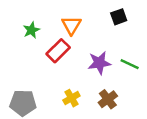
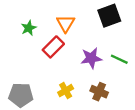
black square: (119, 17) -> (109, 16), size x1.5
brown cross: (108, 99) -> (99, 92), turned -30

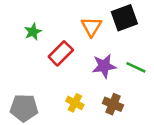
orange triangle: (66, 23) -> (91, 27), moved
yellow cross: (66, 91) -> (75, 103), turned -32

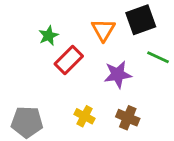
green star: (33, 32) -> (49, 36), moved
green line: (136, 67) -> (158, 57), moved

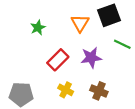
red rectangle: (69, 60) -> (58, 60), moved

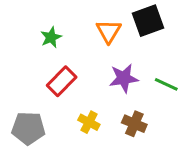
green line: (122, 44) -> (166, 84), moved
red rectangle: (58, 60) -> (62, 81), moved

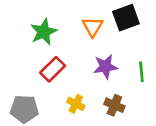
green star: (51, 37) -> (44, 32), size x1.5
green line: (166, 84) -> (141, 72), turned 60

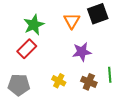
red rectangle: (53, 69) -> (27, 49), moved
green line: (141, 72) -> (110, 75), moved

